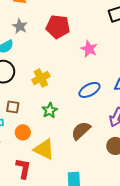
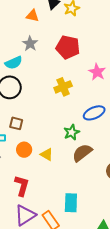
yellow cross: (41, 78) -> (63, 87), moved
green star: (50, 110) -> (72, 132), moved
yellow triangle: (44, 149) -> (47, 154), moved, size x0.6

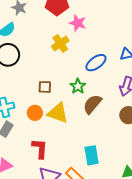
pink star: (97, 72) -> (78, 23), moved
brown square: (16, 123) -> (45, 87), moved
yellow triangle: (47, 154) -> (58, 113), size x1.6

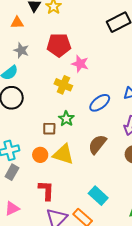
yellow cross: (60, 44) -> (63, 85), turned -30
green star: (78, 86) -> (66, 119), moved
cyan rectangle: (92, 155) -> (98, 196), turned -36

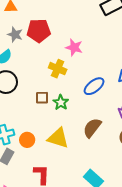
red pentagon: (59, 45) -> (39, 31), moved
brown square: (49, 129) -> (42, 98), moved
orange circle: (40, 155) -> (27, 140), moved

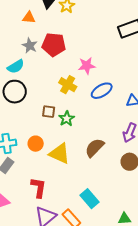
pink star: (74, 47) -> (87, 66), turned -30
blue ellipse: (94, 86) -> (102, 91), moved
orange circle: (27, 140) -> (36, 144), moved

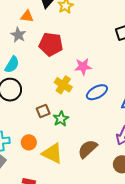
gray star: (30, 46) -> (18, 35), moved
cyan semicircle: (16, 67) -> (12, 65), turned -30
brown square: (49, 112) -> (43, 111), turned -32

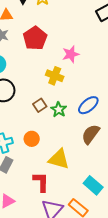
red pentagon: (51, 44) -> (35, 38), turned -30
blue ellipse: (97, 92) -> (88, 105), moved
yellow triangle: (52, 153) -> (59, 159), moved

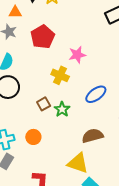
blue ellipse: (88, 105) -> (96, 94), moved
brown semicircle: (91, 134) -> (93, 136), turned 35
yellow triangle: (59, 159) -> (78, 163), moved

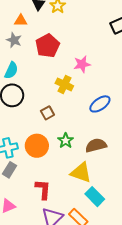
green star: (62, 109) -> (66, 141), moved
orange circle: (33, 137) -> (37, 146), size x1.5

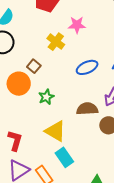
brown square: (47, 113) -> (34, 66), turned -32
brown semicircle: (96, 145) -> (87, 109), moved
orange circle: (37, 146) -> (19, 84), moved

